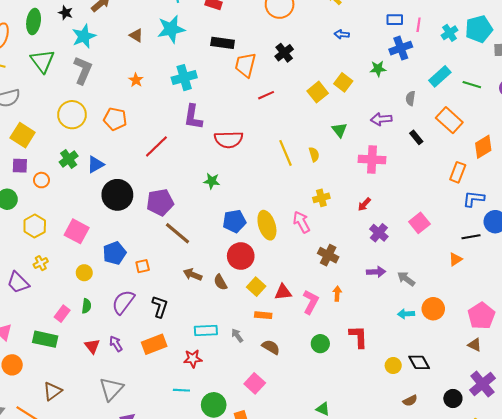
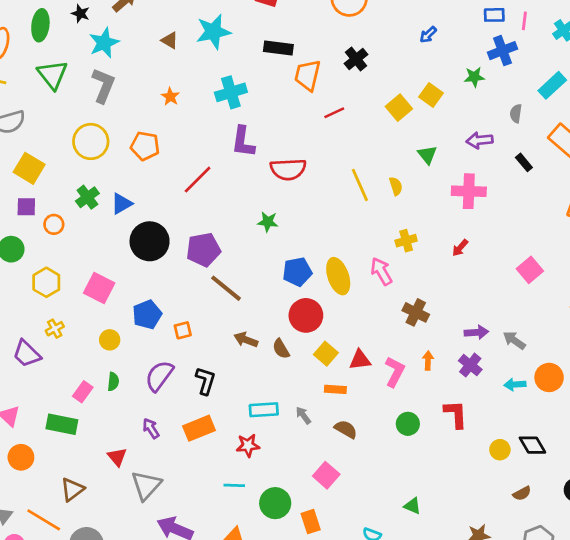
blue arrow: (342, 34) -> (428, 35), turned -48
purple cross: (379, 233) -> (470, 365), moved
red triangle: (92, 346) -> (117, 457), moved

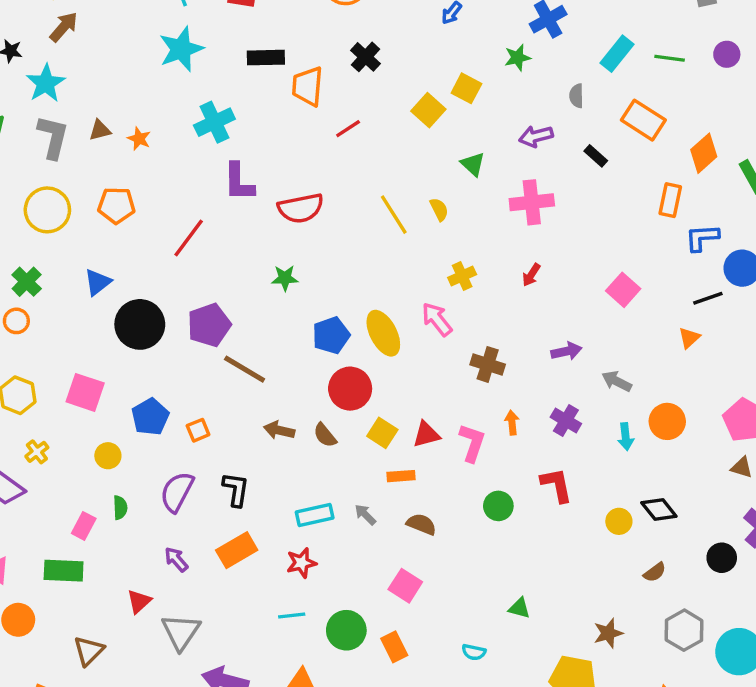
brown triangle: (170, 40) -> (100, 130), moved, turned -36
green cross: (87, 197) -> (27, 282), moved
purple arrow: (476, 332) -> (566, 351), moved
cyan arrow: (515, 384) -> (626, 437), turned -84
red triangle: (117, 457) -> (139, 601), turned 36

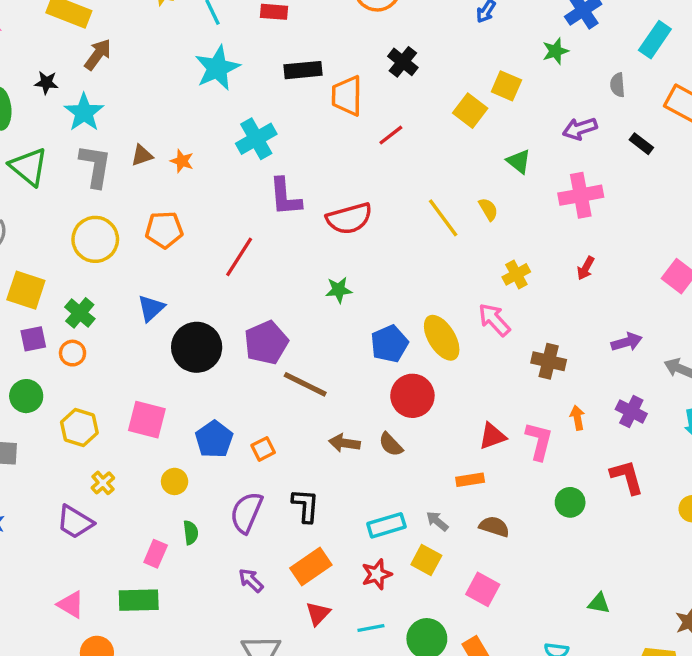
yellow square: (382, 433) -> (426, 560), moved
red triangle: (139, 601) -> (318, 614), moved

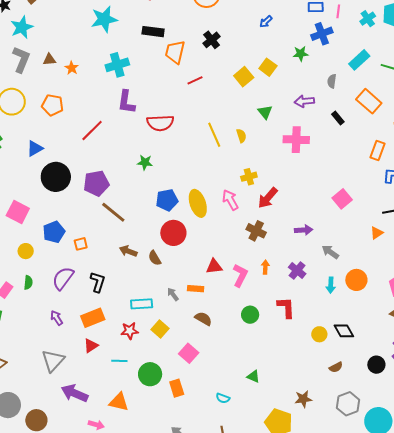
red arrow: (586, 268) -> (268, 198), moved, size x1.6
gray arrow: (437, 521) -> (173, 294), moved

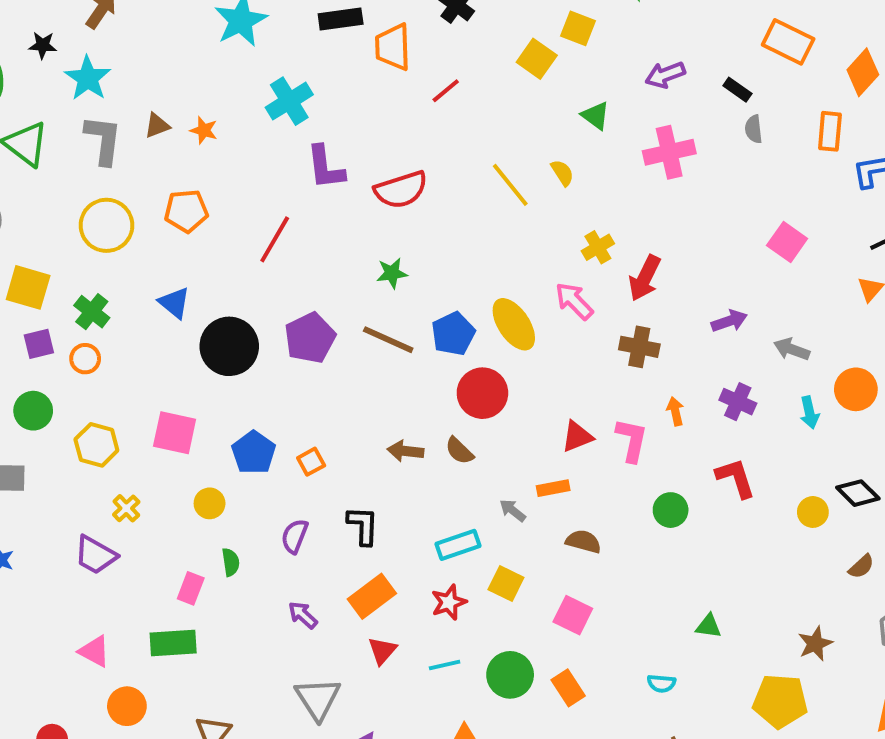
gray semicircle: (332, 81) -> (754, 129), moved
blue triangle: (35, 148) -> (174, 303), turned -36
brown line: (113, 212) -> (388, 340), moved
purple semicircle: (63, 278) -> (295, 536), size x0.7

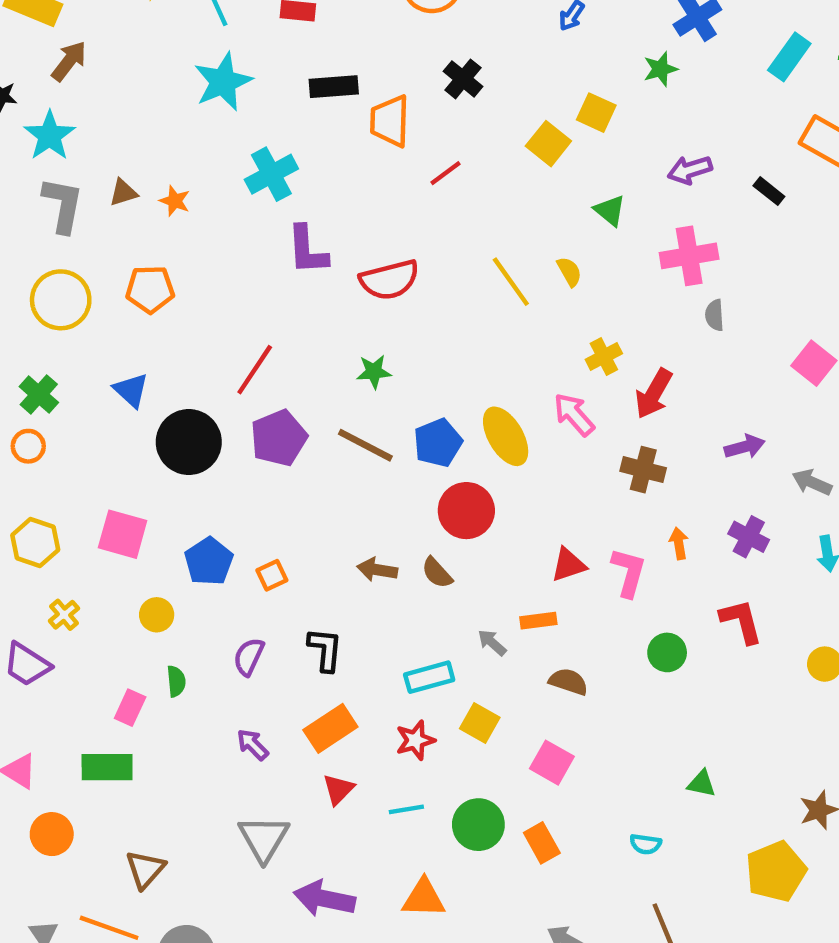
gray semicircle: (754, 129) -> (715, 315), moved
red line: (275, 239) -> (255, 370), moved
yellow pentagon: (780, 701) -> (776, 871), turned -30

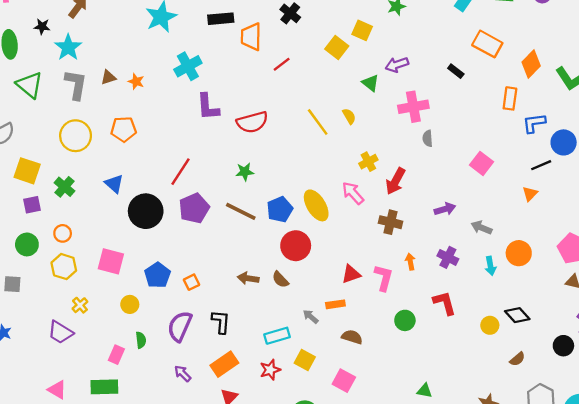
purple arrow: (690, 170) -> (397, 65), moved
orange circle: (28, 446) -> (63, 233), moved
purple semicircle: (249, 657) -> (180, 326), size x1.5

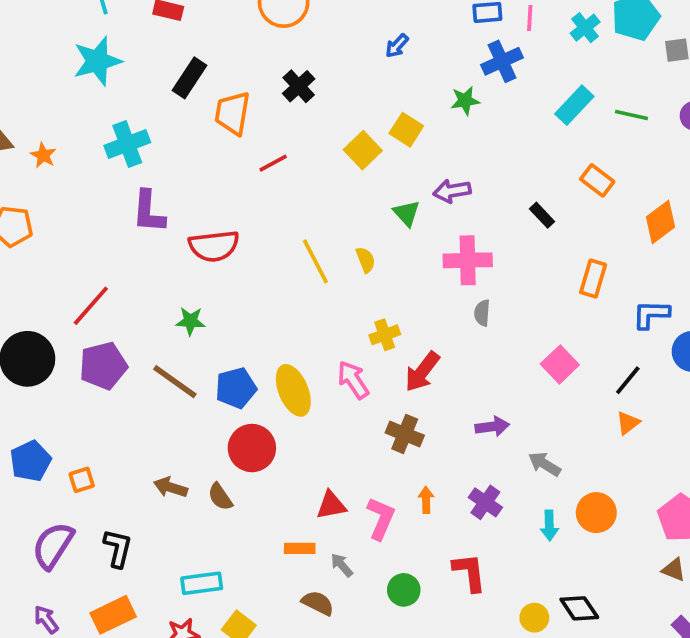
black rectangle: (221, 19) -> (189, 78), turned -60
orange rectangle: (487, 44) -> (597, 180), size x0.7
orange rectangle: (510, 98) -> (593, 279), moved
black line: (541, 165) -> (628, 380), moved, turned -36
gray arrow: (311, 317) -> (342, 565), moved

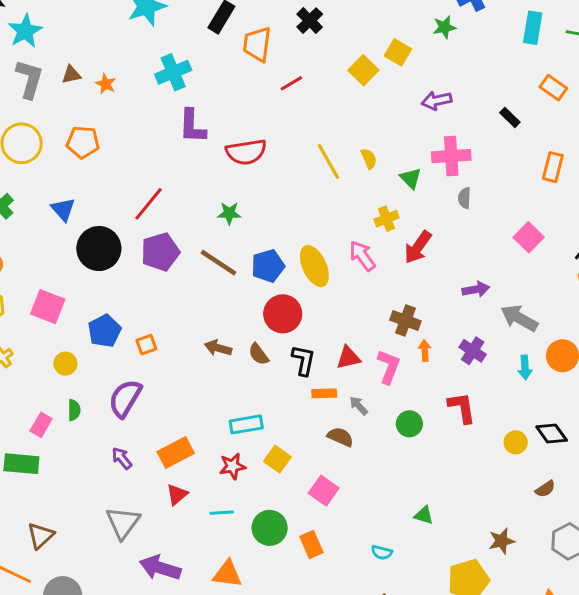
cyan rectangle: (574, 105) -> (533, 28), turned -32
green triangle: (407, 213) -> (411, 178), moved
brown cross: (405, 434) -> (405, 320), moved
gray arrow: (545, 464) -> (519, 318), size x1.4
black L-shape: (118, 548) -> (303, 360), moved

